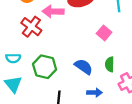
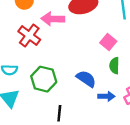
green semicircle: (110, 64) -> (114, 66), moved
blue arrow: (95, 93) -> (106, 96), moved

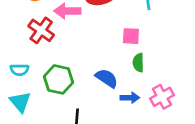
pink square: (108, 42) -> (131, 36), turned -35

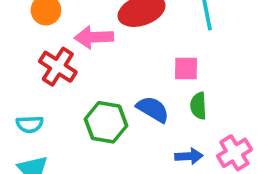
blue semicircle: (107, 78) -> (153, 109), moved
green hexagon: (58, 79) -> (106, 122), moved

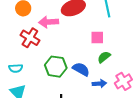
green semicircle: (198, 106) -> (104, 57), turned 56
blue semicircle: (153, 109) -> (81, 69), moved

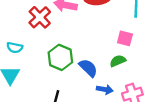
pink square: (97, 38) -> (125, 38), moved

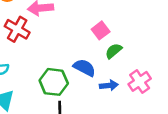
pink square: (125, 38) -> (101, 30), moved, turned -35
green hexagon: (60, 57) -> (54, 82), moved

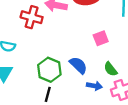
red cross: (17, 29) -> (32, 17), turned -30
green semicircle: (114, 51) -> (111, 69), moved, turned -104

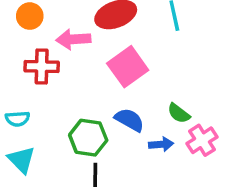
pink square: (101, 38) -> (128, 67), moved, size x1.6

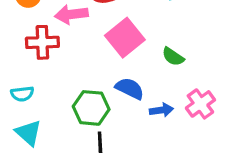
green semicircle: (179, 113) -> (173, 57), moved

